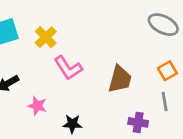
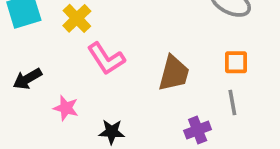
orange square: (167, 71) -> (236, 62), turned 30
purple cross: (138, 122) -> (198, 130), turned -30

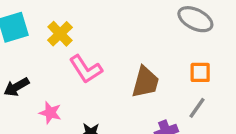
gray line: (232, 103) -> (197, 108), turned 45

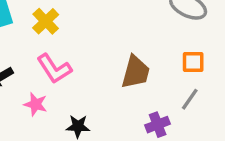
pink L-shape: (86, 69) -> (54, 69), moved

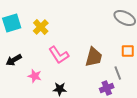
pink L-shape: (54, 69) -> (59, 55), moved
gray line: (190, 99) -> (118, 73), moved, turned -56

